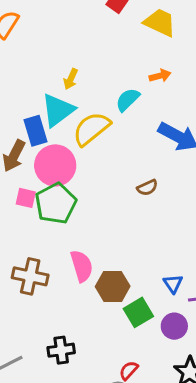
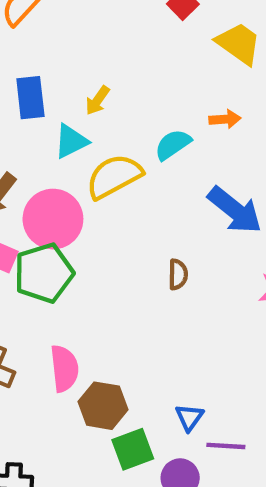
cyan triangle: (58, 110) -> (71, 141), size x0.7
blue rectangle: (35, 131) -> (30, 98), moved
brown semicircle: (147, 188) -> (178, 274), turned -75

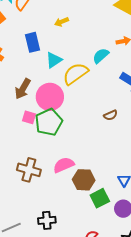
yellow arrow: (97, 100) -> (62, 22), moved, turned 40
brown semicircle: (178, 274) -> (111, 115), turned 72
pink semicircle: (64, 368) -> (64, 165), turned -100

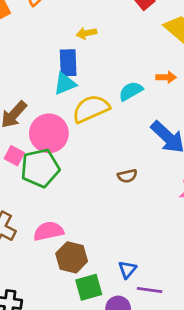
blue rectangle: (33, 42) -> (68, 63), moved

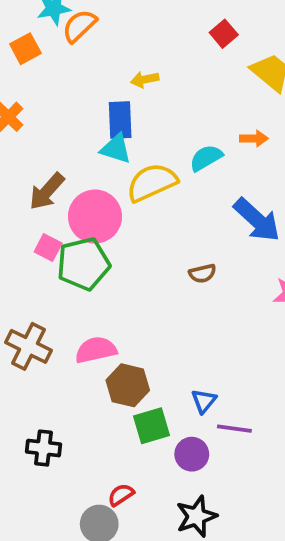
cyan triangle: (65, 84) -> (116, 149), turned 40

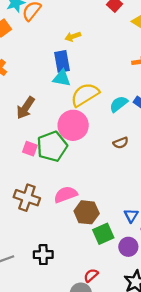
cyan semicircle: (206, 158) -> (119, 104), moved
pink circle: (95, 217) -> (73, 125), moved
pink square: (48, 248) -> (30, 149), moved

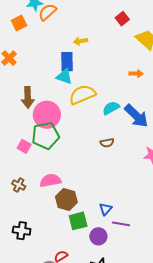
brown arrow: (26, 108) -> (28, 97), turned -45
pink circle: (73, 125) -> (47, 115), moved
pink square: (30, 149) -> (24, 146), moved
brown cross: (27, 198) -> (19, 185), moved, size x0.6

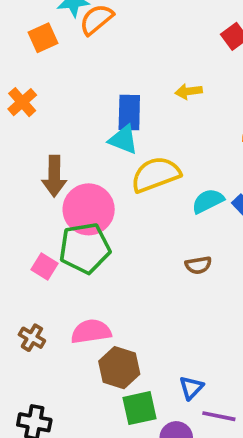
yellow arrow: (80, 41) -> (189, 91), moved

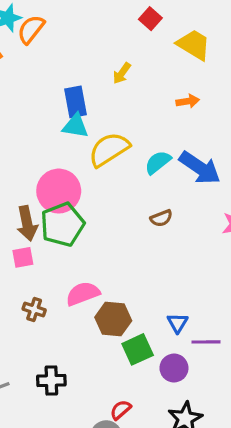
yellow arrow: (189, 91) -> (122, 73), turned -35
brown arrow: (54, 176) -> (27, 223), moved
pink square: (44, 266) -> (23, 257), moved, turned -30

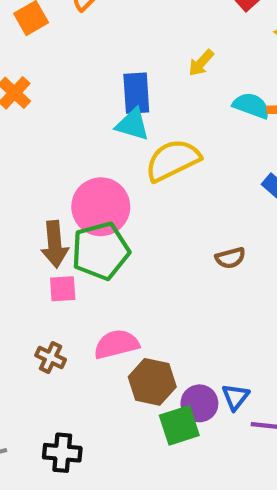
cyan semicircle: (158, 162) -> (251, 106), moved, turned 52
pink square: (23, 257) -> (63, 289), moved
purple circle: (174, 368) -> (199, 403), moved

